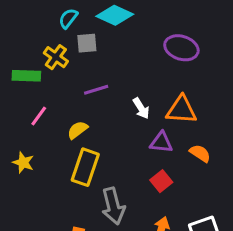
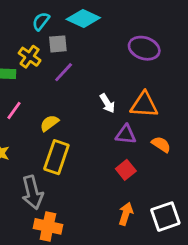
purple line: (96, 90) -> (64, 72), moved, turned -30
gray arrow: (113, 206) -> (32, 192), moved

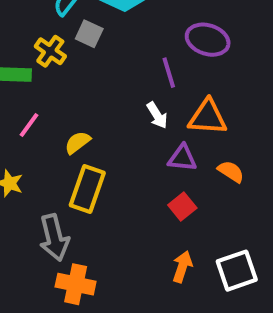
gray square: (58, 44) -> (89, 34), turned 30
purple line: (64, 72) -> (169, 73), moved, turned -60

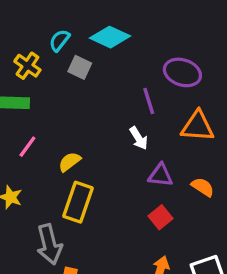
yellow cross: (50, 51) -> (27, 66), moved
orange triangle: (208, 117) -> (198, 126), moved

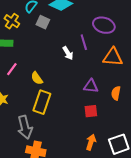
white arrow: (139, 138) -> (68, 53), moved
yellow semicircle: (70, 162) -> (37, 78), turned -88
orange semicircle: (203, 187) -> (116, 93), turned -112
red square: (161, 217) -> (91, 111), turned 32

